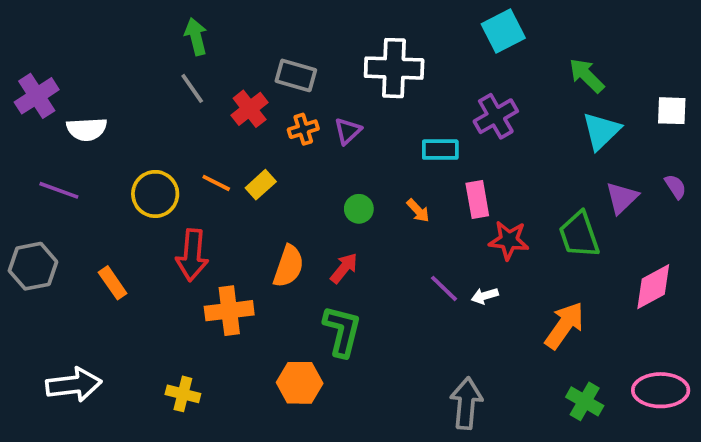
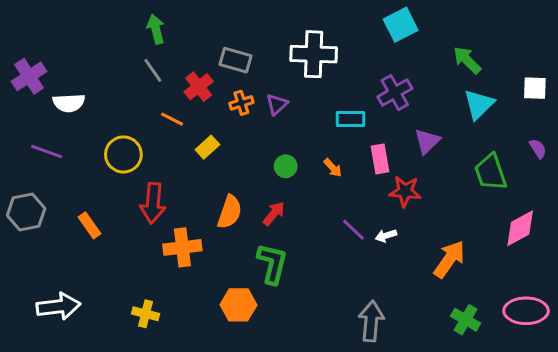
orange line: (216, 183) -> (172, 119), moved
purple triangle: (622, 198) -> (427, 141), moved
green trapezoid: (579, 235) -> (491, 172), moved

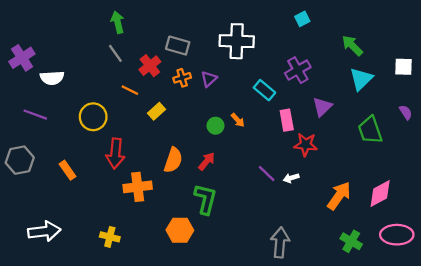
cyan square: (401, 25) -> (302, 19), size x0.6
cyan rectangle: (351, 119) -> (264, 90), turned 40
orange arrow: (333, 168) -> (238, 120), moved
pink diamond: (520, 228) -> (380, 194), moved

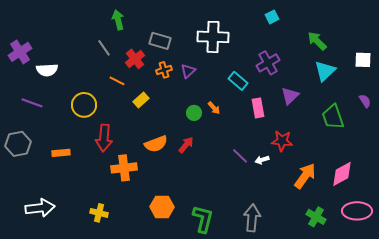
green arrow: (118, 22) -> (118, 20), moved
red star: (306, 145) -> (282, 141), moved
orange semicircle: (173, 160) -> (156, 144), turned 50
orange rectangle: (68, 170) -> (61, 153), turned -60
green L-shape: (205, 199) -> (203, 219), moved

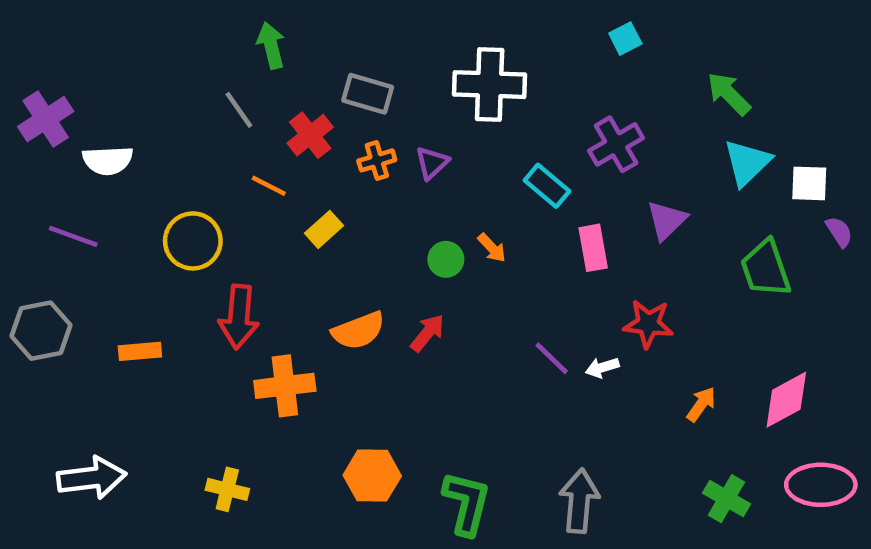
white square: (363, 60) -> (809, 183), moved
orange arrow: (305, 176) -> (701, 404), size x0.6

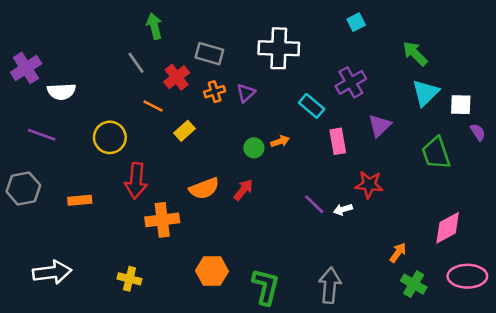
orange arrow: (492, 248) -> (280, 141), turned -66
orange arrow: (701, 404) -> (398, 253), moved

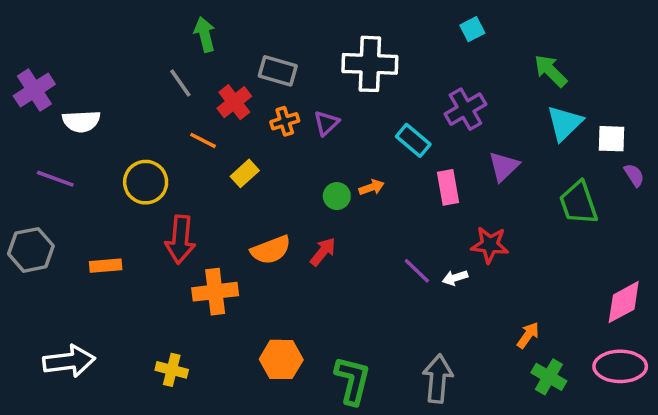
pink diamond: (448, 228) -> (624, 302), moved

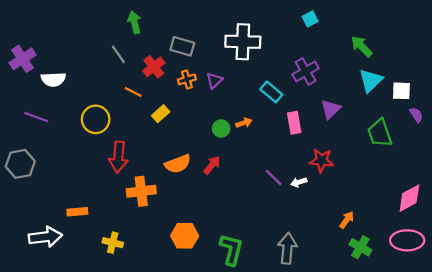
orange rectangle: (106, 266) -> (77, 212), moved

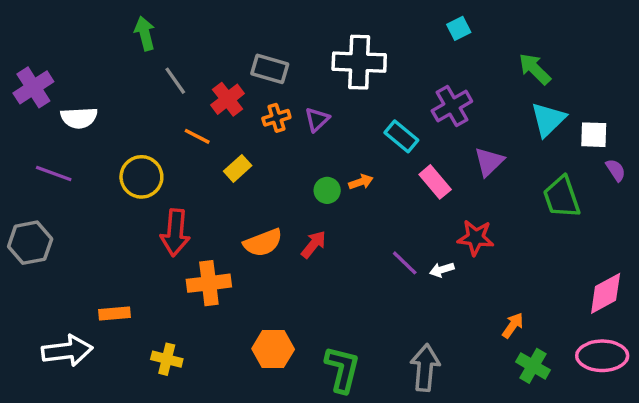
green arrow: (134, 22) -> (145, 33), moved
pink rectangle: (294, 123) -> (435, 182), turned -30

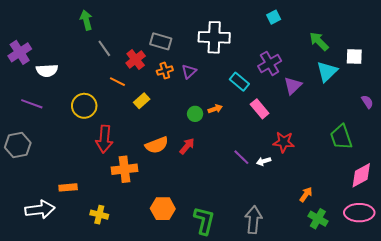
white square: (594, 135) -> (354, 56), moved
purple triangle: (489, 162) -> (293, 86), moved
green trapezoid: (562, 197) -> (341, 137), moved

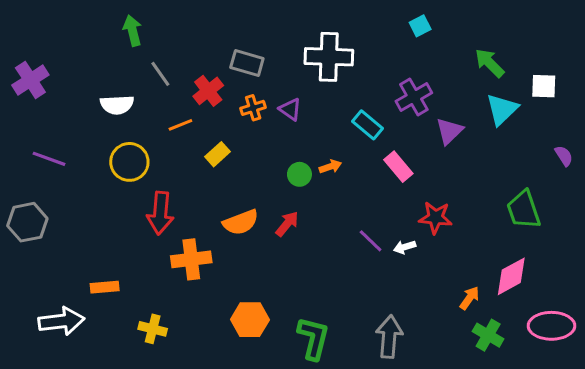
white semicircle: (47, 71) -> (117, 105), moved
purple triangle: (189, 72) -> (290, 109), turned -42
orange line: (117, 82) -> (180, 125), turned -49
pink diamond: (361, 175) -> (511, 276), moved

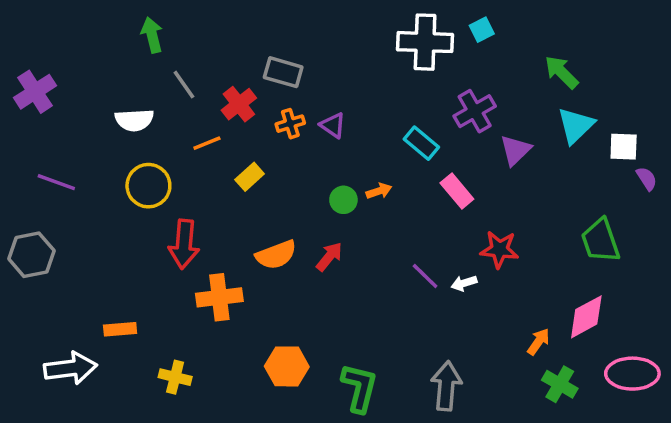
white cross: (329, 57) -> (425, 42), moved
white square: (544, 86) -> (624, 147), moved

